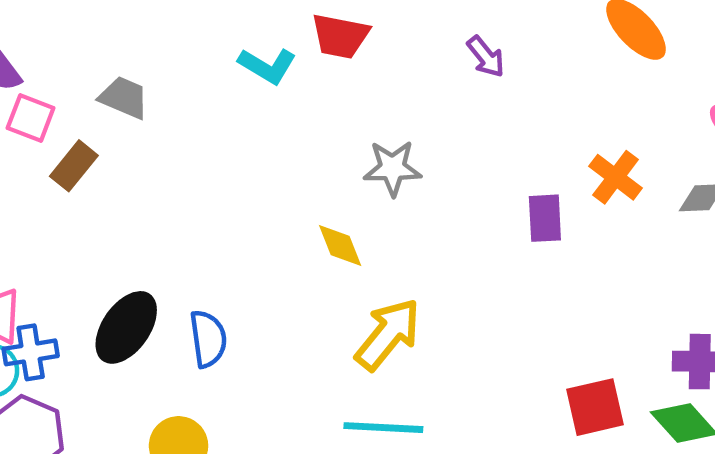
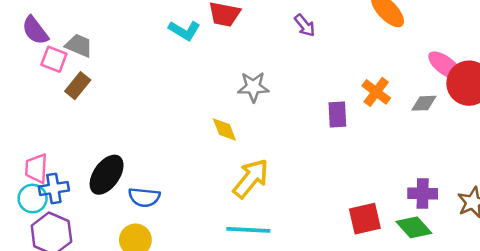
gray trapezoid: (124, 98) -> (79, 45), moved
blue semicircle: (208, 339) -> (144, 197), moved, turned 104

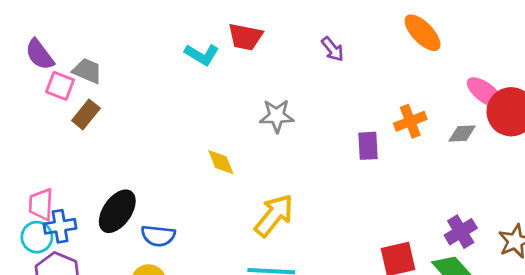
orange cross: (376, 92) -> (410, 121), turned 32
yellow diamond: (224, 130) -> (221, 162), moved
purple cross: (423, 193) -> (461, 232), turned -32

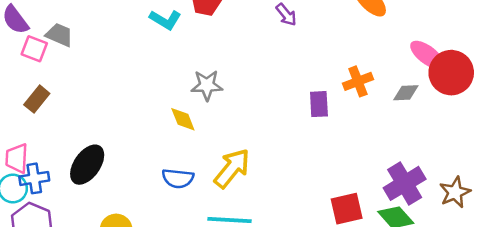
brown rectangle: (86, 114) -> (37, 99), moved
gray star: (277, 116) -> (207, 85), moved
purple cross: (461, 232) -> (405, 183), size x1.4
blue semicircle: (158, 236) -> (178, 178), moved

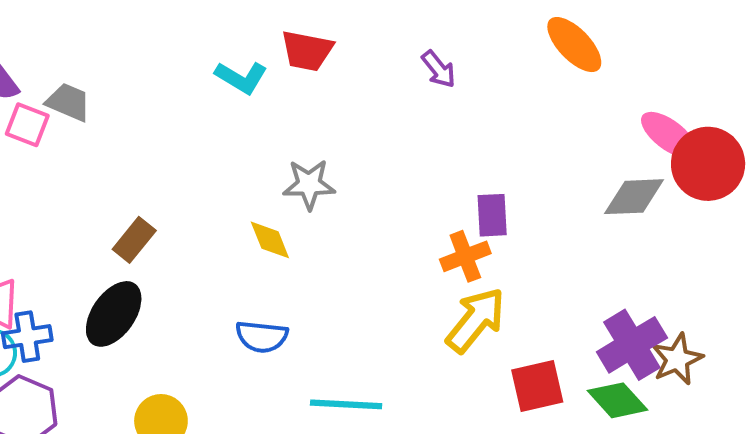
orange cross: (358, 81) -> (465, 256), moved
gray diamond: (406, 93) -> (634, 197), size x1.4
brown rectangle: (37, 99) -> (134, 240), moved
yellow arrow: (232, 168) -> (476, 320), moved
brown star: (455, 192) -> (677, 359), moved

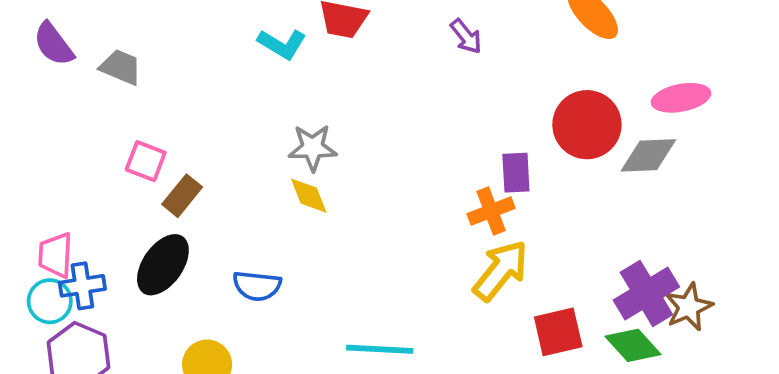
pink square: (27, 125) -> (146, 161), moved
pink ellipse: (669, 135) -> (681, 98), turned -48
red circle: (708, 164) -> (587, 125), moved
gray star: (309, 184) -> (313, 148), moved
blue semicircle: (262, 337) -> (257, 286), moved

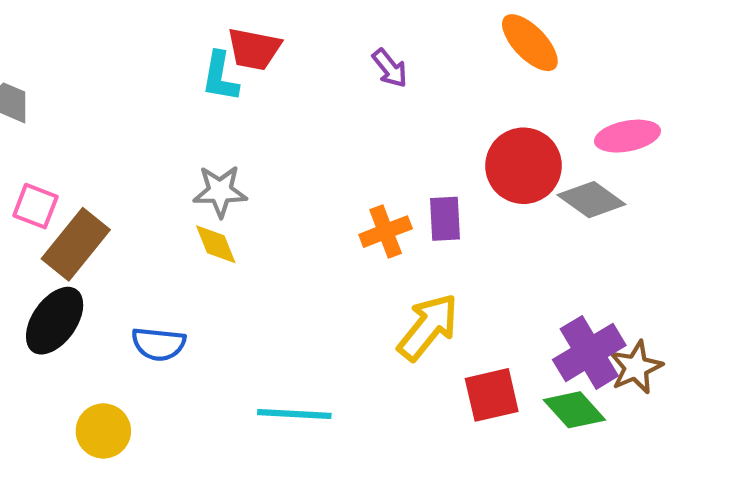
cyan L-shape: (282, 44) -> (220, 77), moved, turned 69
gray diamond: (648, 155) -> (591, 200), turned 38
brown rectangle: (182, 196) -> (76, 244), size x1.5
orange cross: (491, 211) -> (386, 232), moved

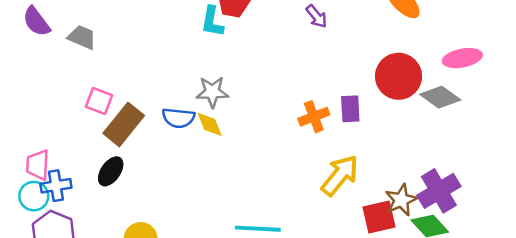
black ellipse: (55, 321) -> (111, 171), size x0.7
blue semicircle: (159, 344) -> (178, 118), moved
brown star: (636, 367) -> (401, 200), moved

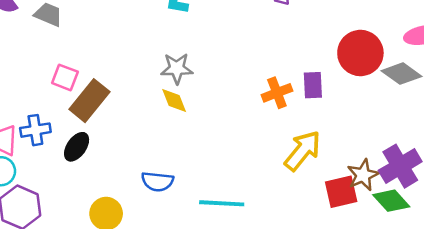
blue semicircle: (178, 118) -> (157, 181), moved
blue cross: (56, 186) -> (35, 130), moved

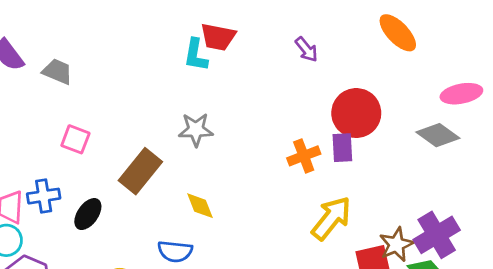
red circle: (360, 53) -> (356, 113), moved
brown rectangle: (89, 101) -> (140, 171), moved
yellow diamond: (174, 101) -> (200, 206), moved

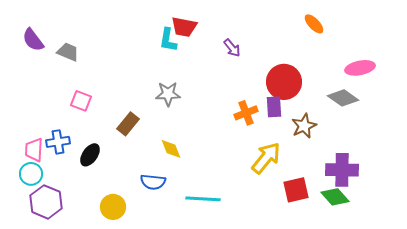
orange ellipse: (398, 33) -> (314, 24), size x0.7
purple arrow: (306, 49) -> (232, 48), moved
brown rectangle: (140, 171) -> (128, 124), size x0.7
purple cross: (437, 235) -> (342, 170), turned 32
brown star: (396, 244) -> (304, 126), moved

